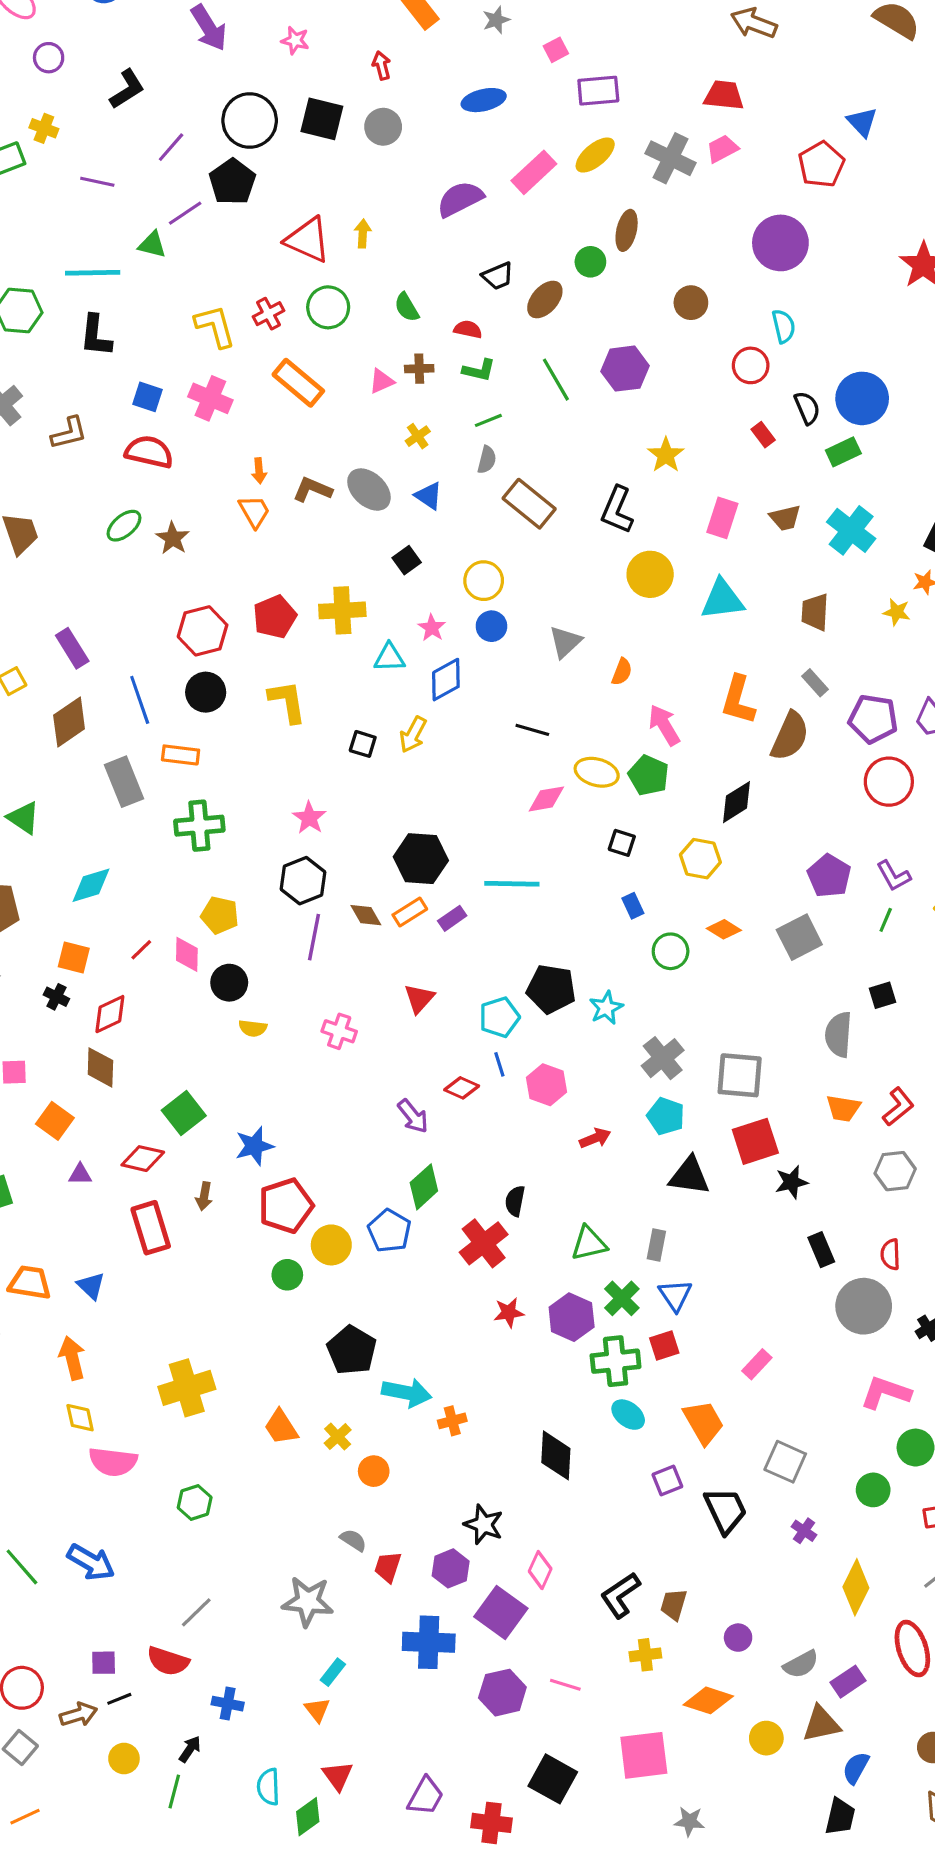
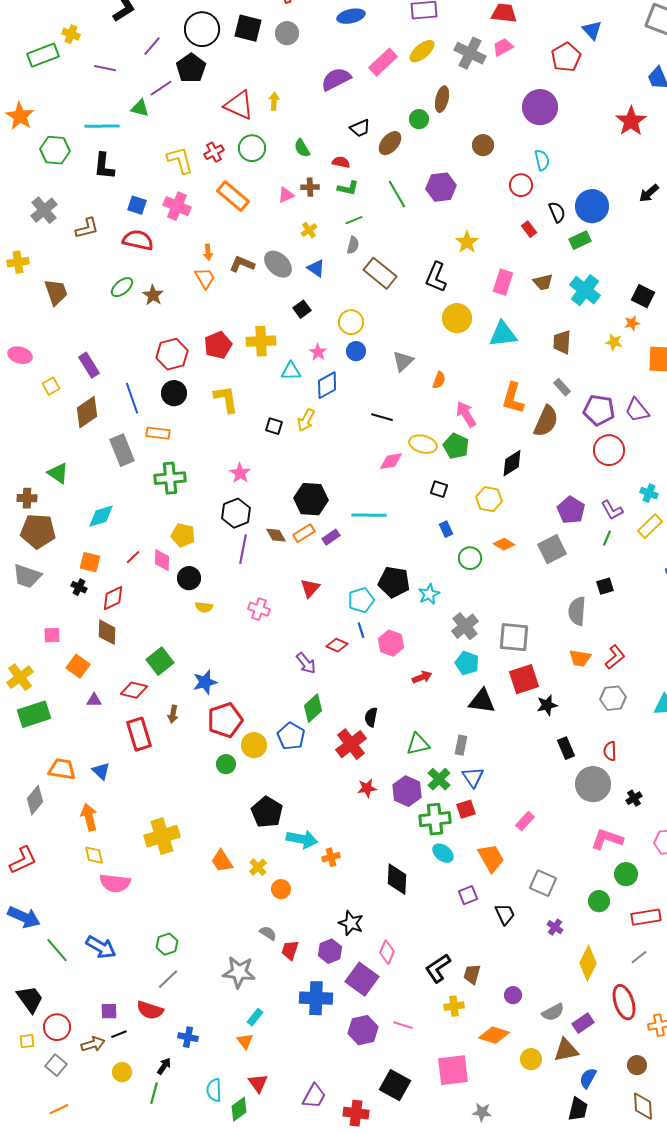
green hexagon: (195, 1503) -> (167, 944), moved
black trapezoid: (725, 1510) -> (505, 914), size x0.7

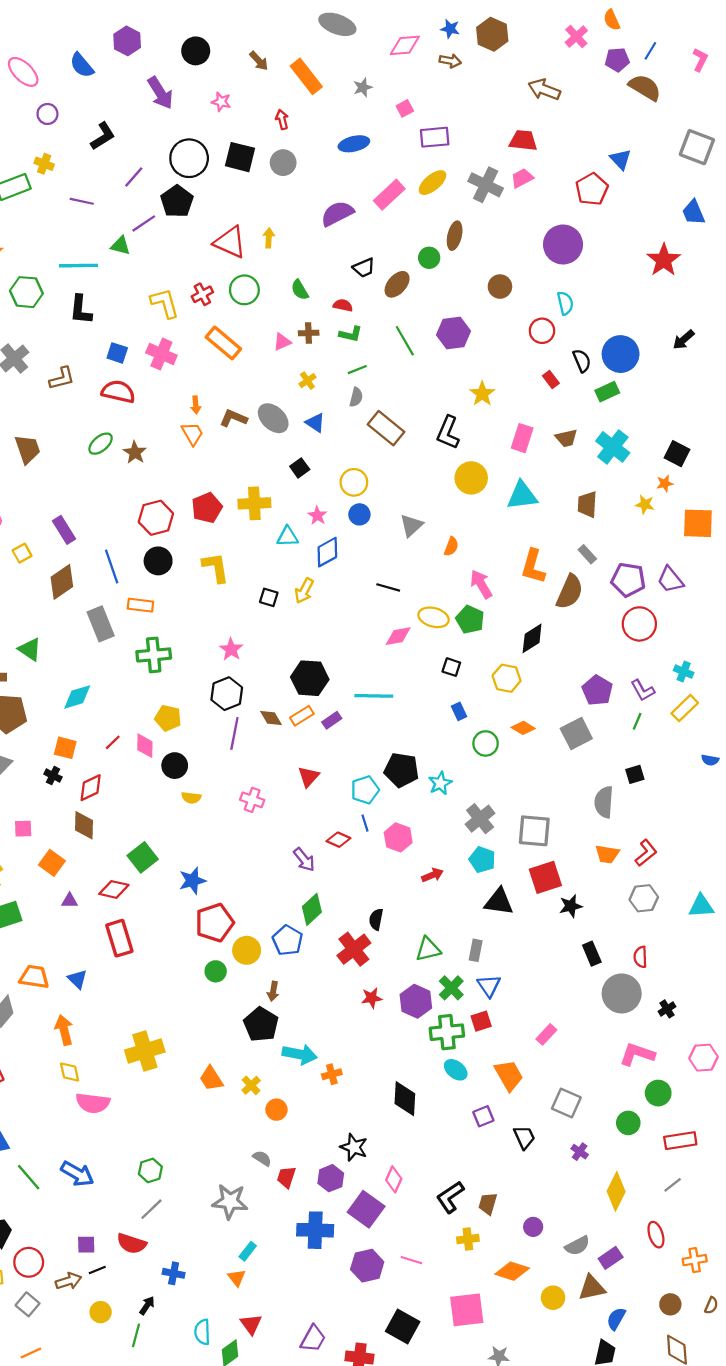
brown arrow: (173, 714) -> (273, 991), moved
red ellipse: (624, 1002) -> (656, 1235), size x0.7

